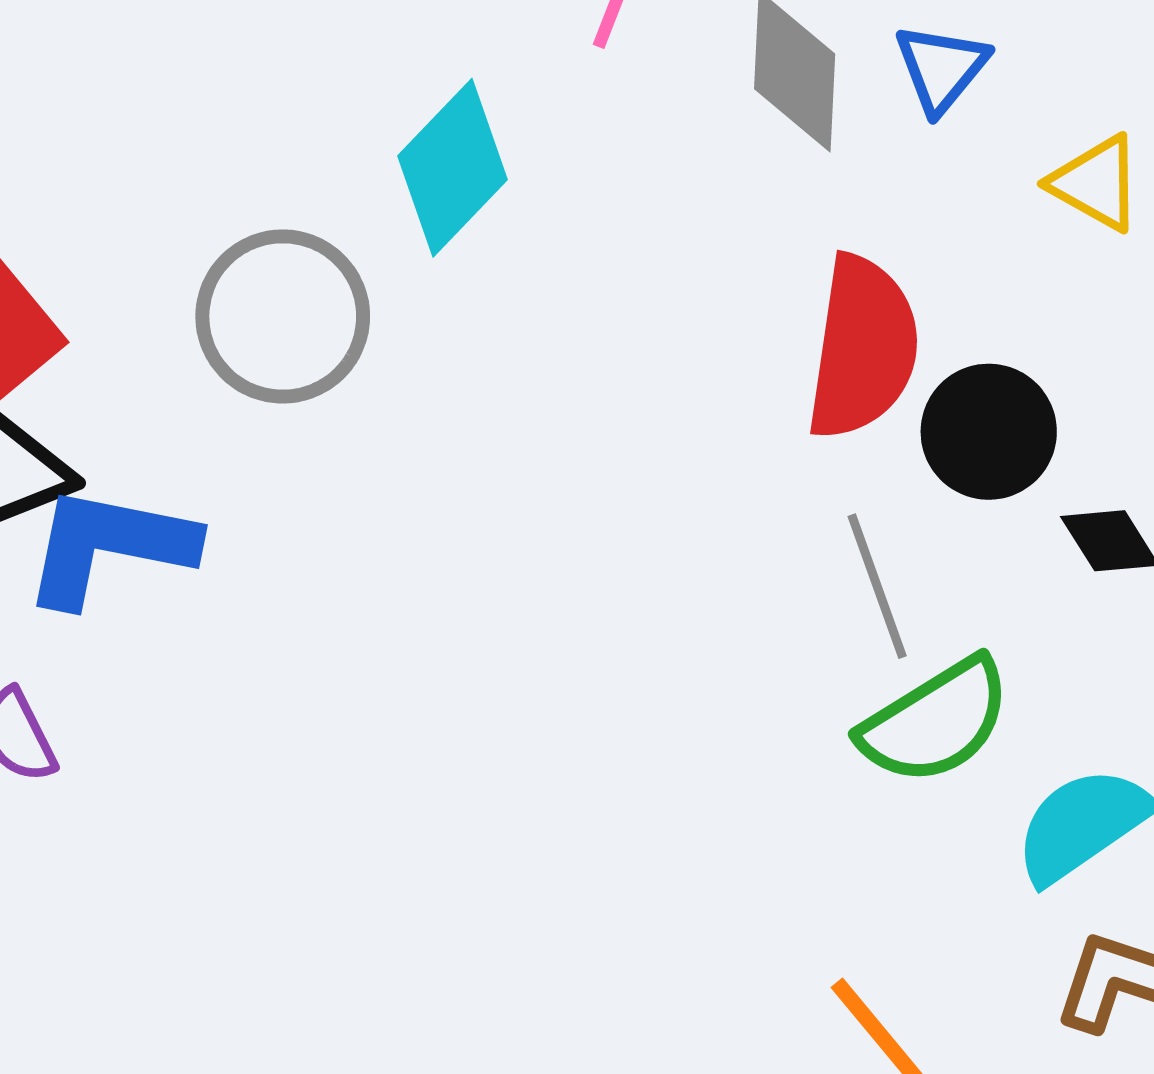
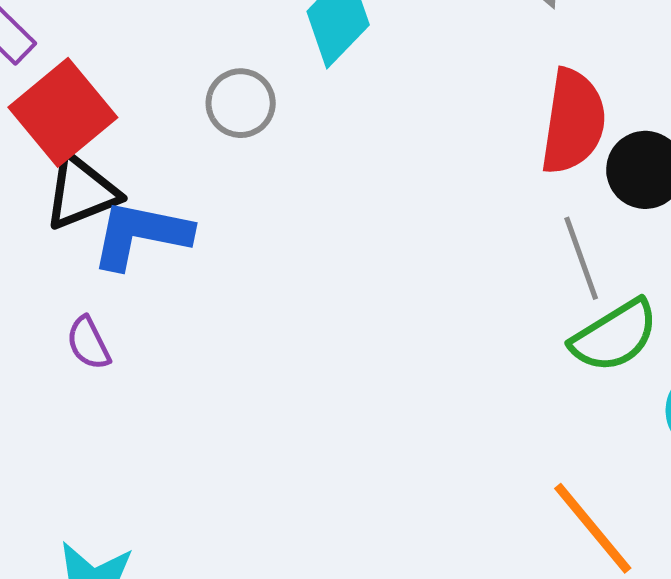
gray circle: (283, 316) -> (241, 103), size x0.7

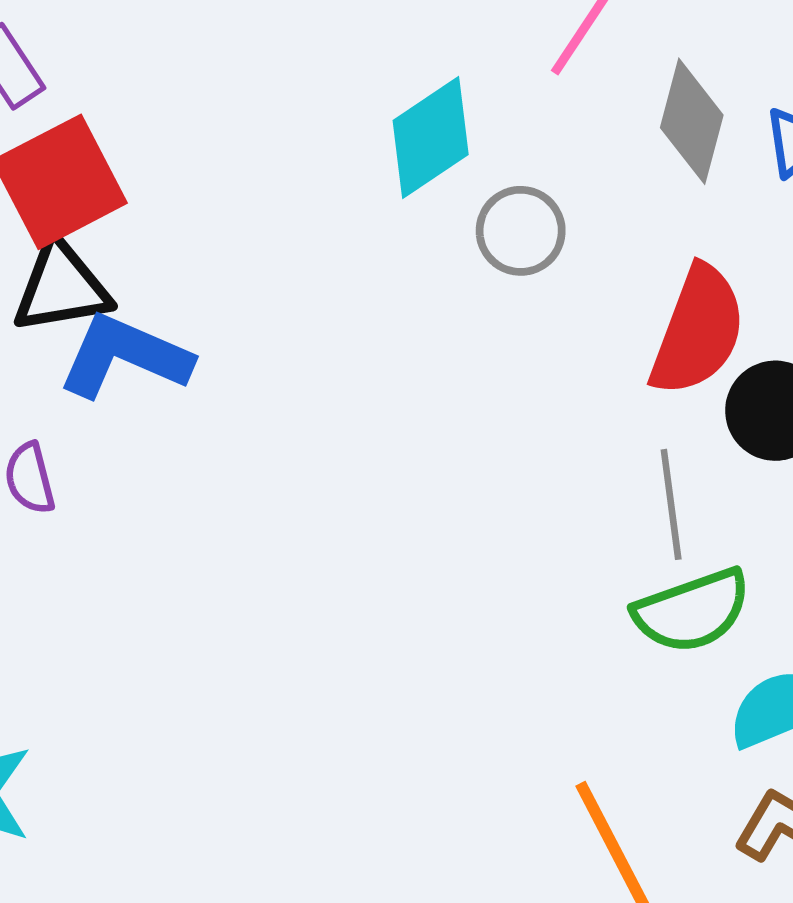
gray circle: (241, 103) -> (521, 231), moved

